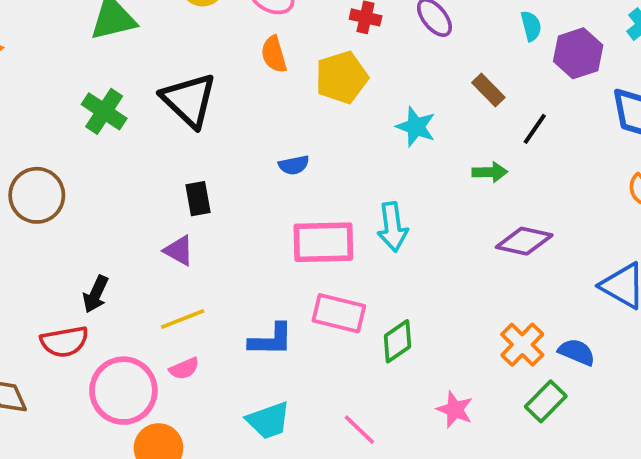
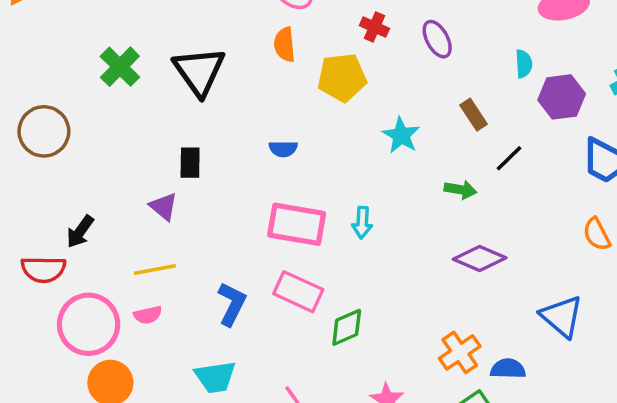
cyan arrow: (392, 227) -> (362, 222), size x0.7
blue L-shape: (271, 340) -> (232, 304), turned -75
blue semicircle: (577, 352) -> (508, 369), turned -32

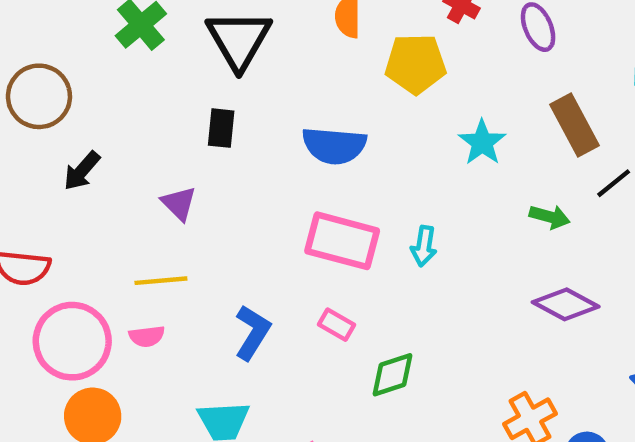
brown rectangle: (474, 115) -> (575, 125), size x1.5
blue semicircle: (283, 149) -> (334, 146), size x1.8
black rectangle: (190, 163) -> (221, 128), moved
black arrow: (80, 232) -> (82, 171), moved
pink rectangle: (298, 292) -> (336, 325), size x0.6

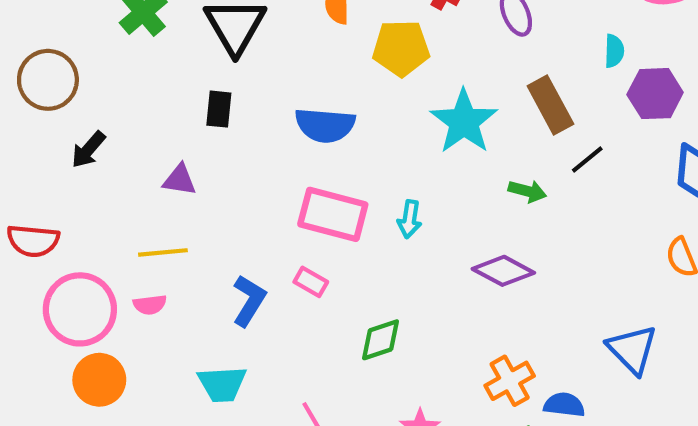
cyan star: (482, 142) -> (464, 122), size x1.5
purple triangle: (179, 203) -> (180, 180), turned -36
purple diamond: (566, 304) -> (503, 271), moved
pink rectangle: (336, 325) -> (311, 282), moved

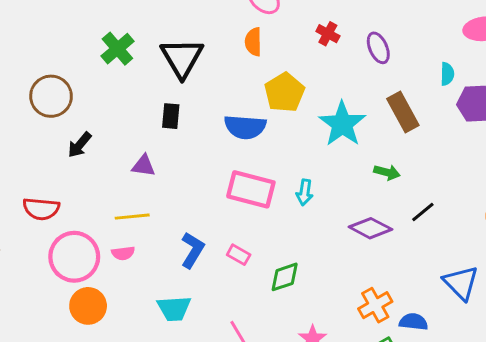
yellow pentagon: (401, 48) -> (285, 92), moved, turned -30
black line: (587, 159) -> (423, 212), moved
pink rectangle: (311, 282) -> (239, 255), moved

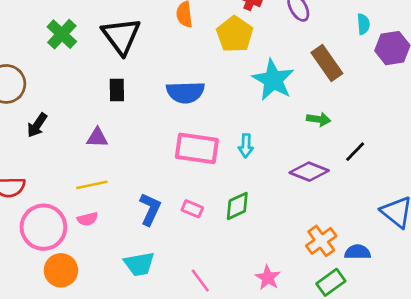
yellow pentagon: (285, 92) -> (235, 34), moved
green diamond: (285, 277) -> (237, 206), moved

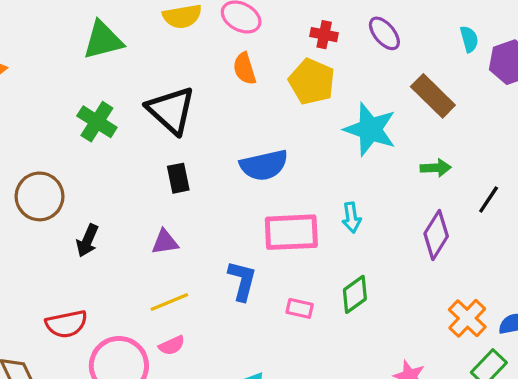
purple diamond: (309, 172) -> (436, 235), turned -69
blue L-shape: (150, 209) -> (242, 281), moved

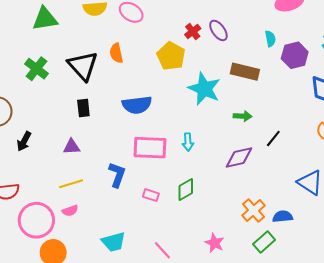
red cross: (324, 35) -> (193, 31), moved, turned 35
orange semicircle: (245, 69) -> (116, 53), moved
brown rectangle: (433, 96) -> (245, 72), turned -36
purple diamond: (436, 235) -> (239, 157), turned 40

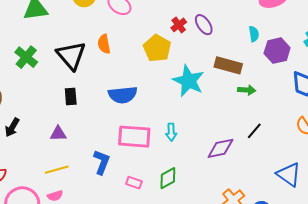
green arrow: (243, 116) -> (247, 90), moved

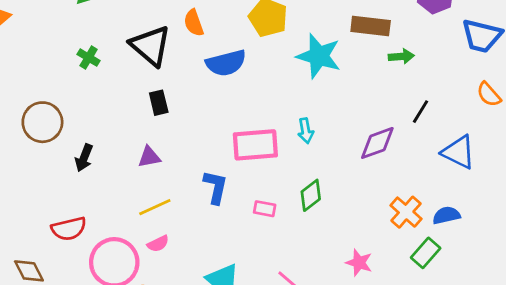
green cross: (26, 57) -> (89, 58), size x0.7
blue semicircle: (123, 95) -> (226, 63), moved
blue triangle: (289, 174) -> (459, 152), moved

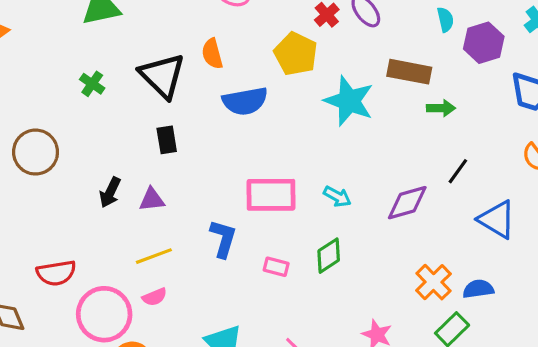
cyan arrow: (306, 131) -> (337, 196), moved, turned -55
black arrow: (84, 158) -> (110, 192), moved

